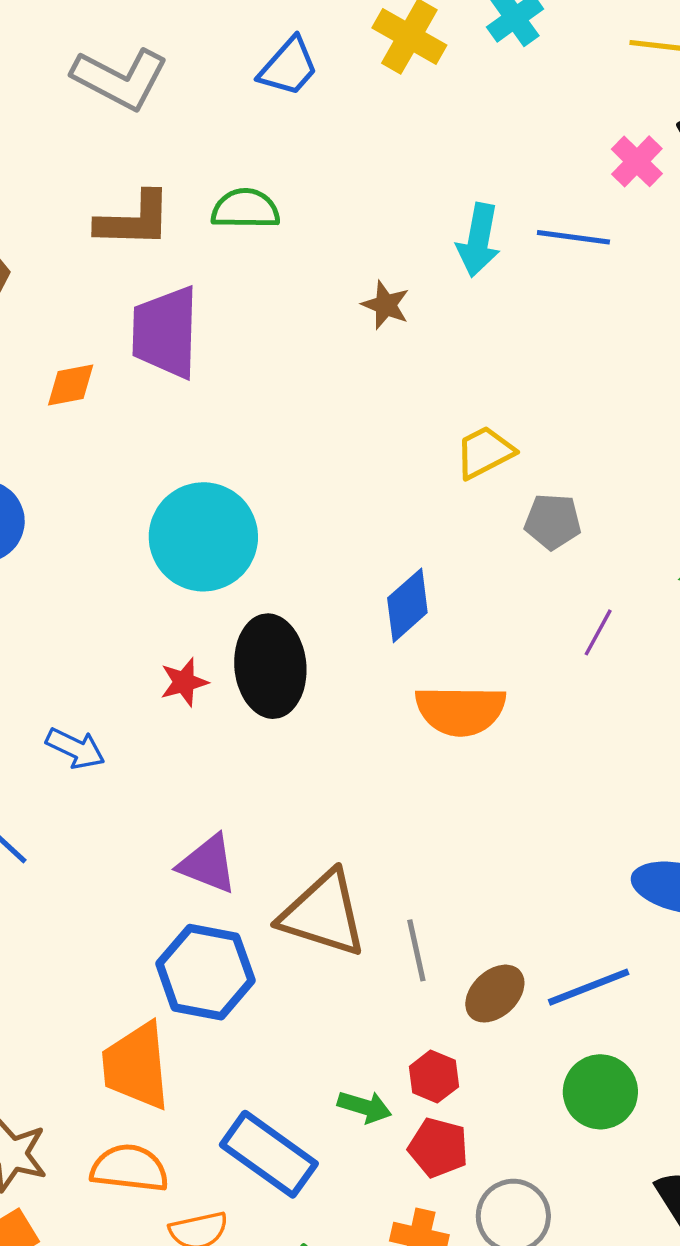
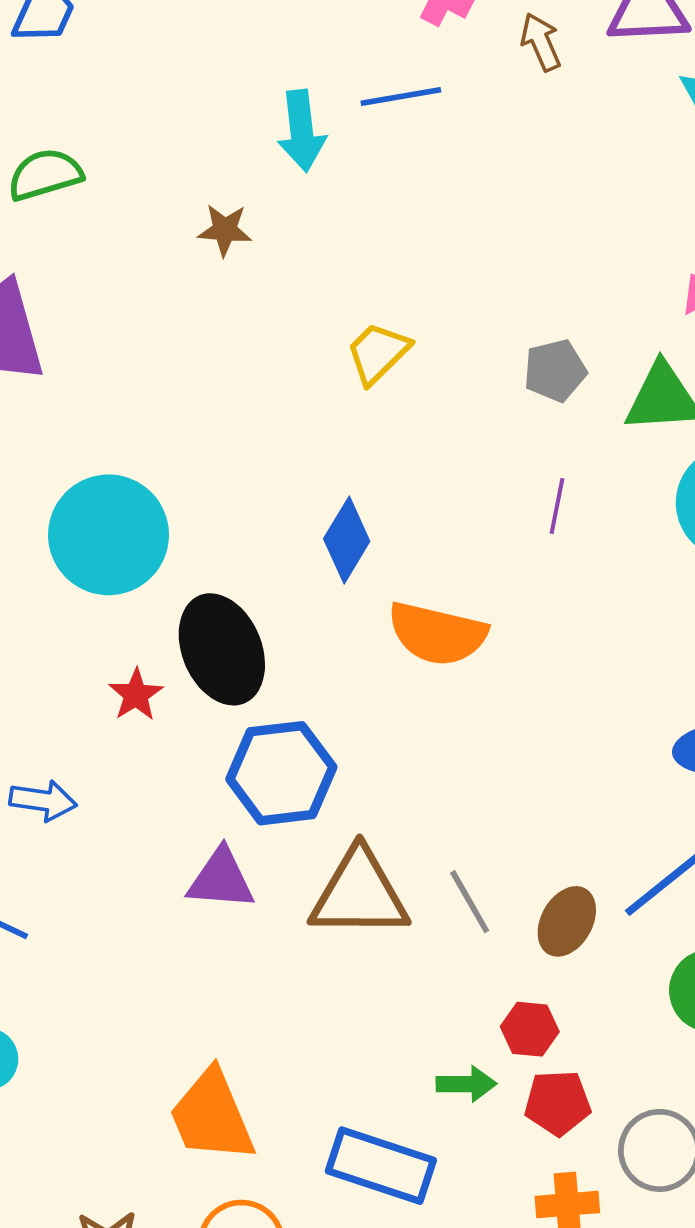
gray pentagon: (553, 522) -> (555, 371), moved
orange semicircle: (460, 710) -> (437, 634), turned 30
blue hexagon: (205, 972) -> (281, 773), moved

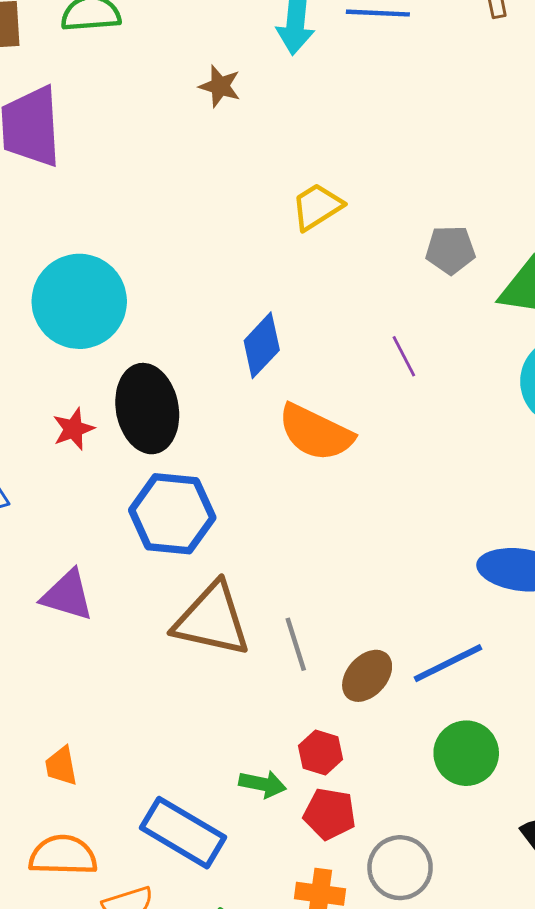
purple line: (557, 506) -> (404, 356), moved, turned -51
purple triangle: (221, 879) -> (67, 595), moved
orange trapezoid: (212, 1116) -> (61, 766), size x0.5

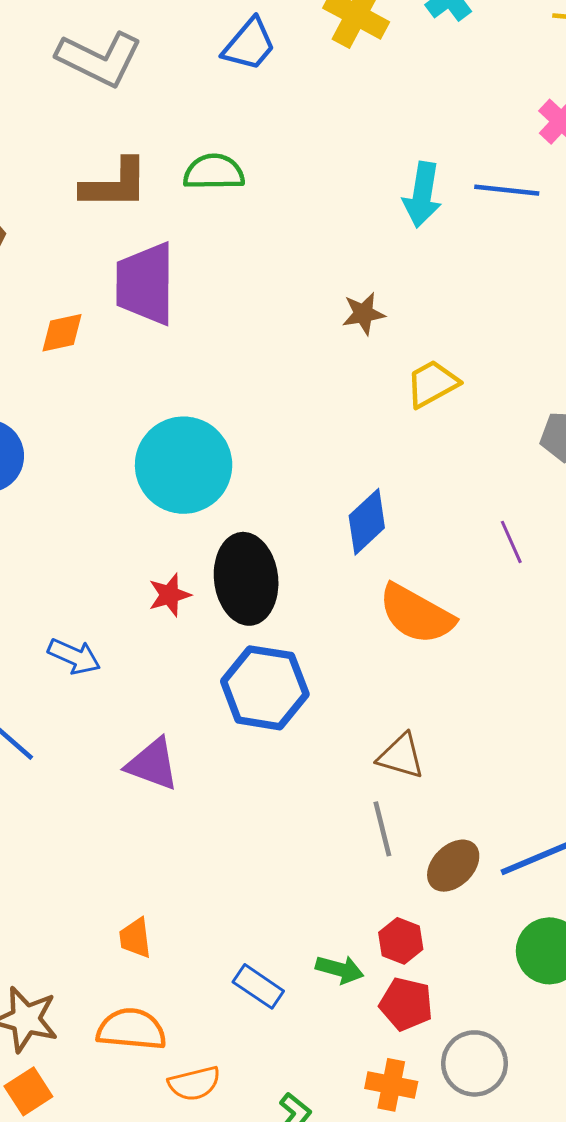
brown star: (220, 86) -> (363, 314), moved, turned -30
brown triangle: (212, 620) -> (401, 756), moved, size x0.6
blue rectangle: (183, 833) -> (258, 986), moved, size x0.6

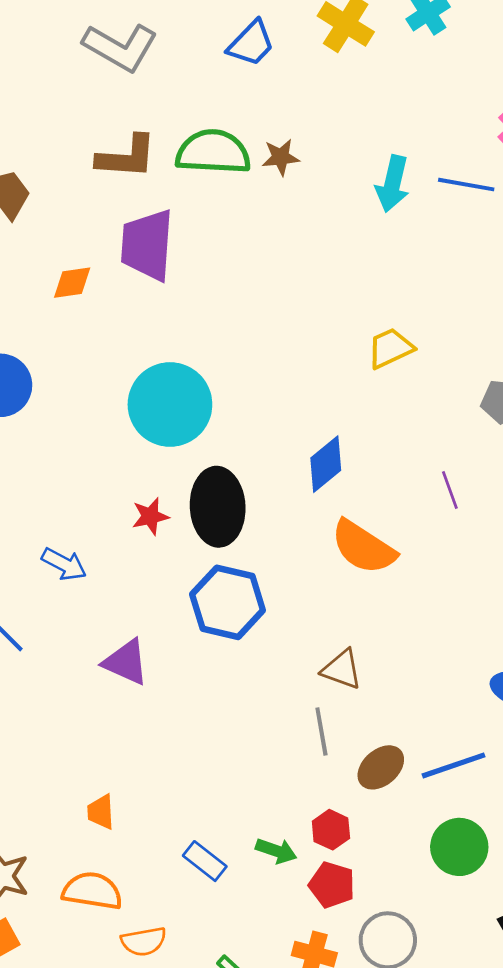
green semicircle: (214, 172) -> (213, 152), size x1.4
brown star: (363, 314) -> (281, 157), moved

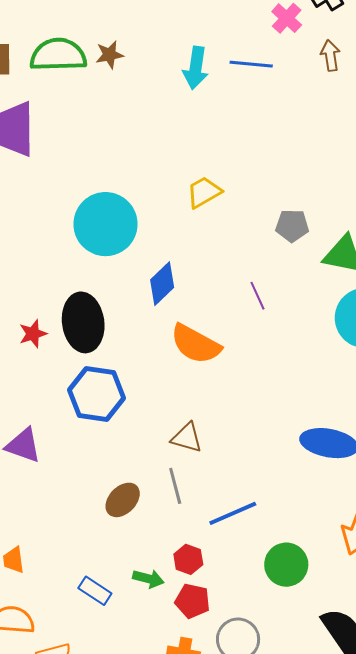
cyan circle: (170, 404) -> (106, 224), moved
blue line: (454, 765) -> (233, 513), moved
brown ellipse: (381, 767) -> (123, 500), moved

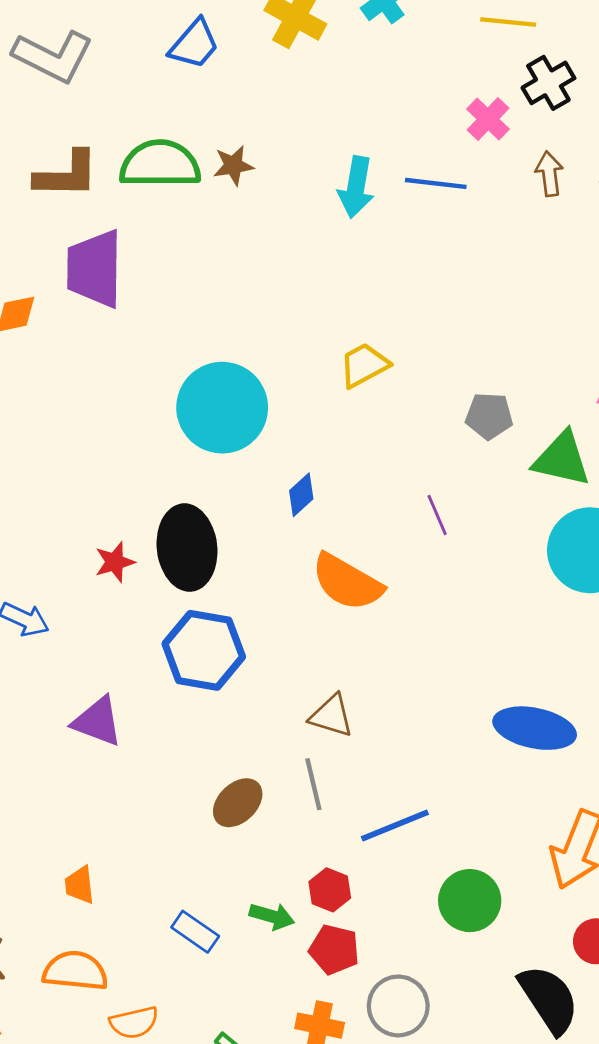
blue diamond: (162, 284) -> (301, 495), size x0.7

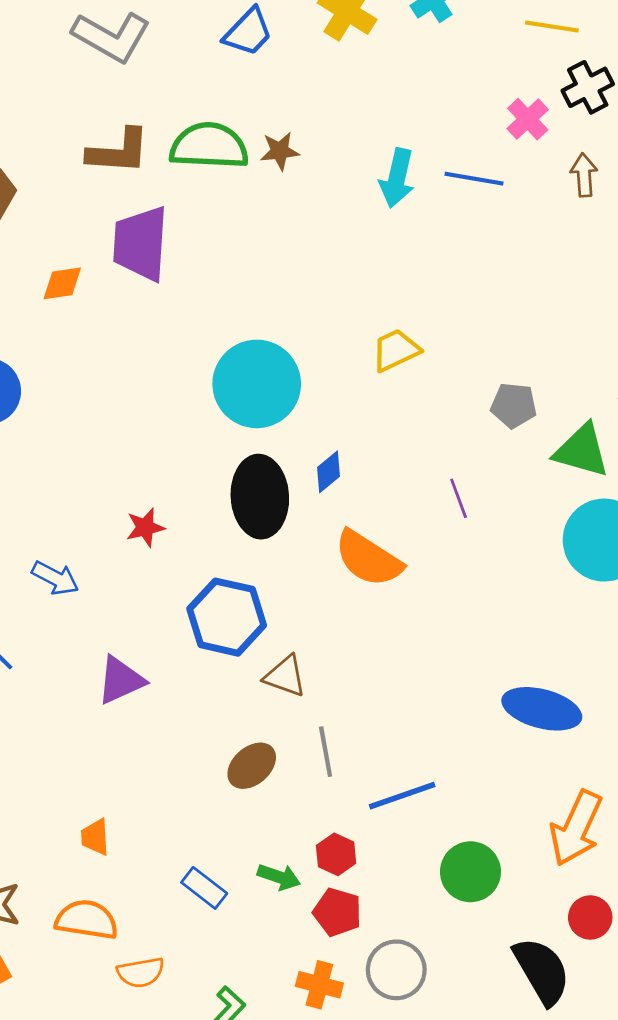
black ellipse: (187, 548) -> (260, 497), moved
brown triangle: (331, 716) -> (285, 676), moved
purple triangle: (97, 721) -> (121, 680), turned -48

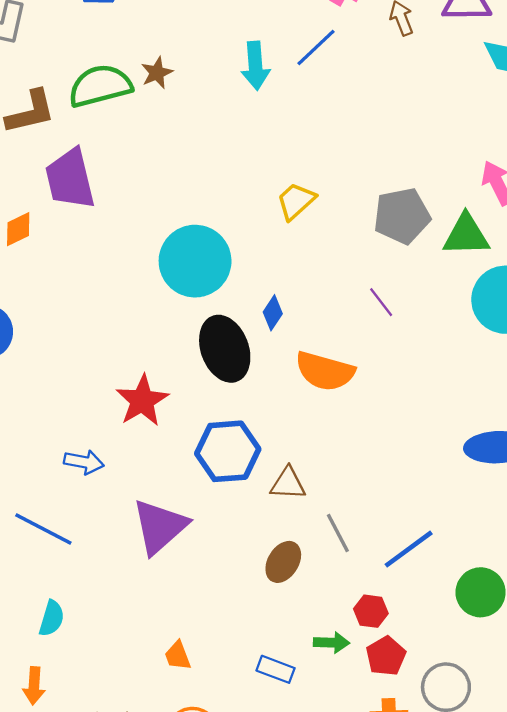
blue line: (474, 179) -> (316, 48), turned -36
gray pentagon: (514, 405) -> (402, 216), size x1.5
red star: (145, 527) -> (142, 401), size x1.6
purple triangle: (121, 680) -> (160, 526), size x1.4
red pentagon: (337, 912) -> (386, 656), turned -30

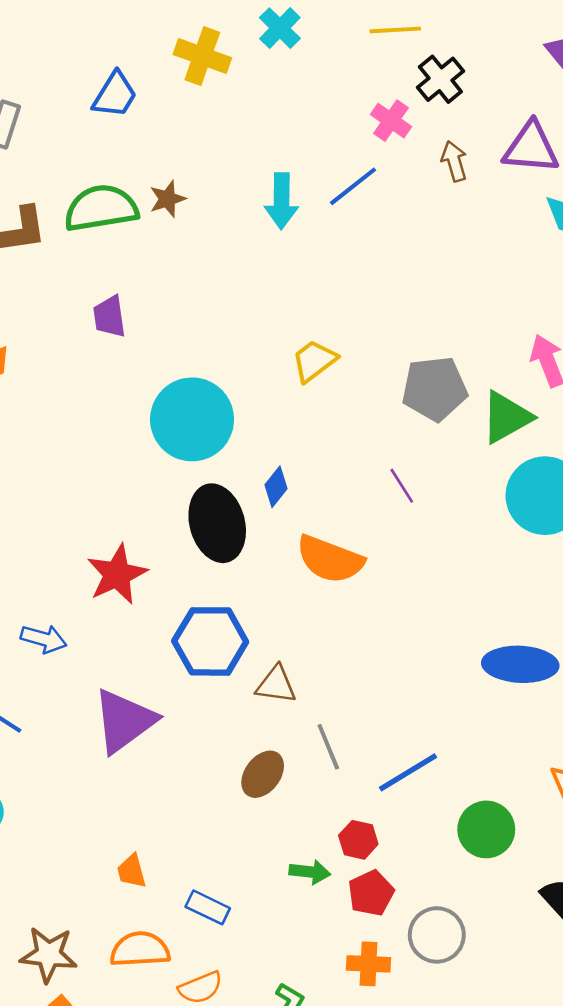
purple trapezoid: (70, 179) -> (109, 317), moved, size x0.6
green triangle: (466, 235) -> (506, 417), turned -33
blue rectangle: (275, 669) -> (208, 907), moved

